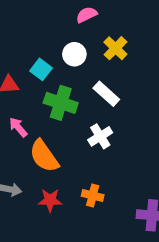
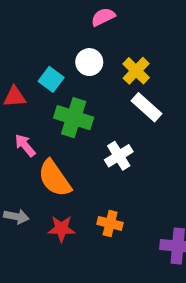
yellow cross: (115, 48) -> (136, 71), moved
white rectangle: (106, 94) -> (147, 107), moved

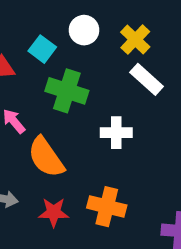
white cross: (119, 156) -> (116, 133), turned 32
orange cross: (110, 223) -> (107, 207), size x1.4

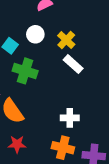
white cross: (116, 133) -> (70, 118), moved
orange cross: (107, 207) -> (63, 148), moved

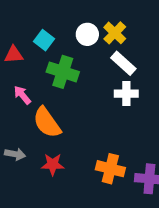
white circle: (35, 34) -> (87, 34), moved
white cross: (70, 118) -> (126, 94), moved

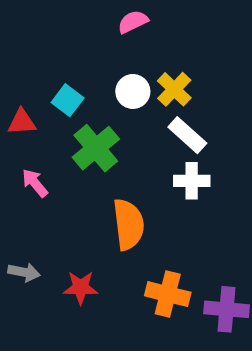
green cross: (63, 72) -> (96, 148), turned 32
orange semicircle: (47, 122) -> (129, 224), moved, turned -152

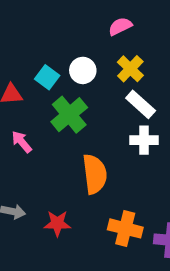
pink semicircle: (133, 22) -> (120, 26), moved
white circle: (133, 91) -> (83, 70), moved

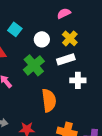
cyan square: (47, 77) -> (15, 29), moved
white rectangle: (141, 104) -> (66, 59), moved, turned -60

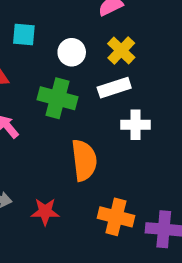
cyan square: (15, 29) -> (24, 35), turned -32
green cross: (34, 65) -> (58, 98), turned -35

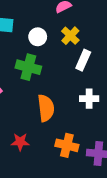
white rectangle: (114, 88) -> (83, 60), moved, turned -48
white cross: (135, 125) -> (89, 99), moved

